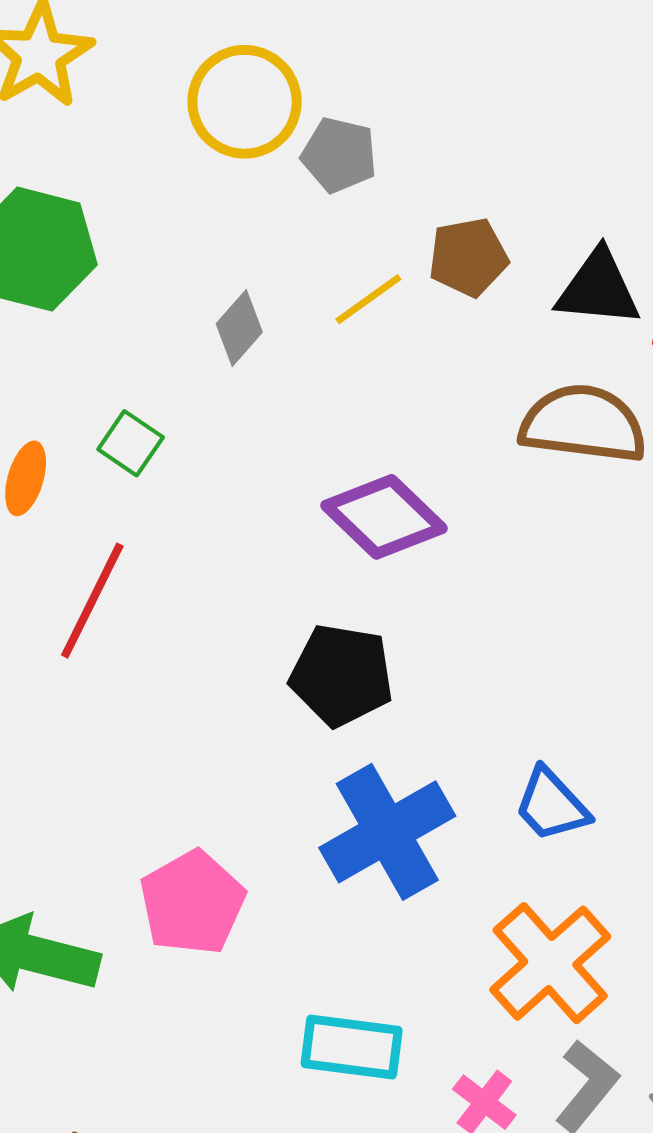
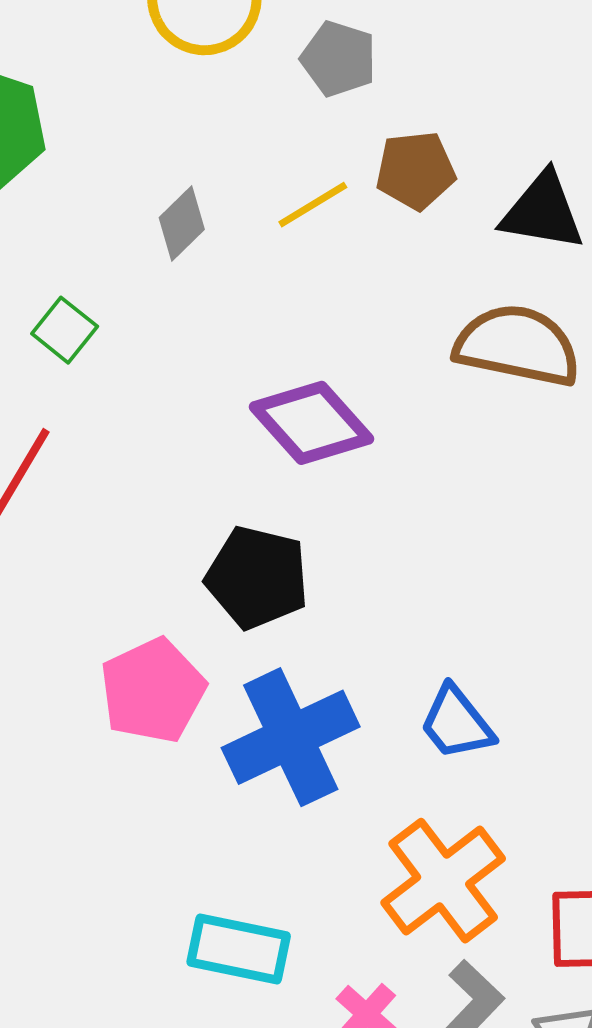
gray pentagon: (339, 155) -> (339, 59), moved
pink pentagon: (192, 903) -> (153, 691), moved

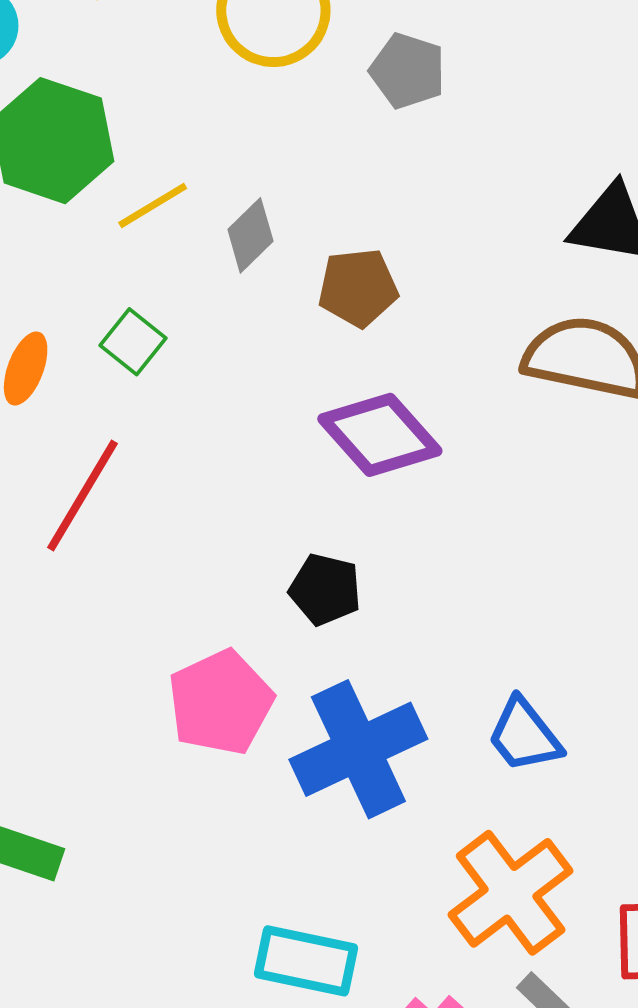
brown pentagon: (416, 170) -> (358, 288), moved
yellow line: (313, 205) -> (153, 206), moved
black pentagon: (257, 577) -> (325, 589), size x0.7

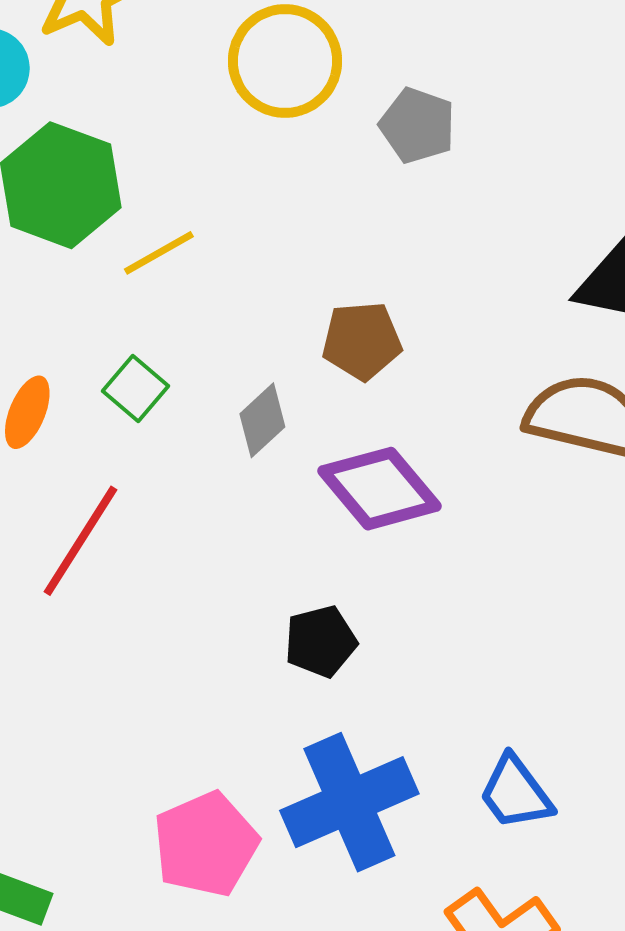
gray diamond: (250, 235) -> (262, 420), moved
black pentagon: (325, 589) -> (321, 641), turned -30
pink pentagon: (221, 702) -> (206, 844), moved

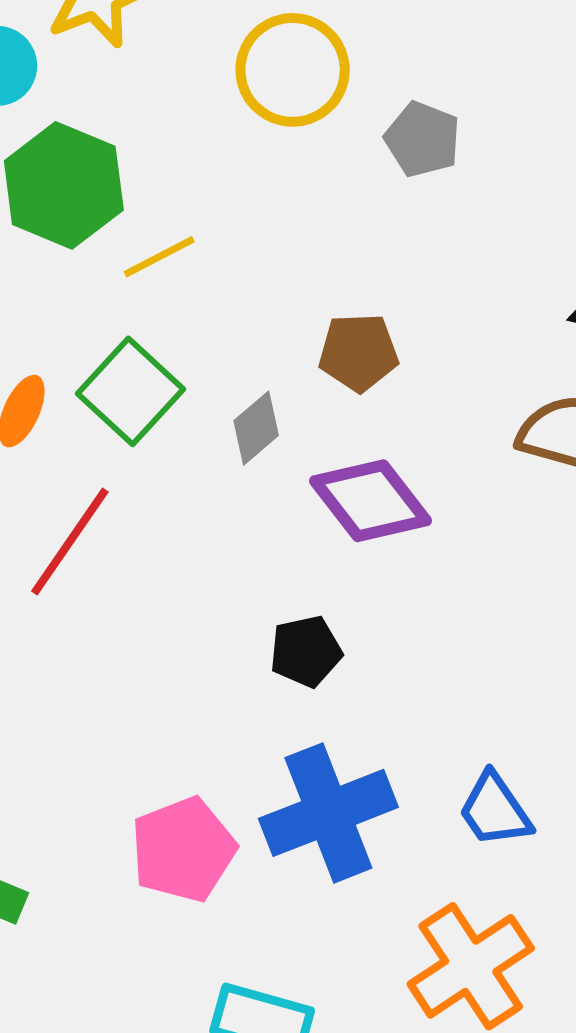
green square: (135, 388) -> (131, 391), size x1.6

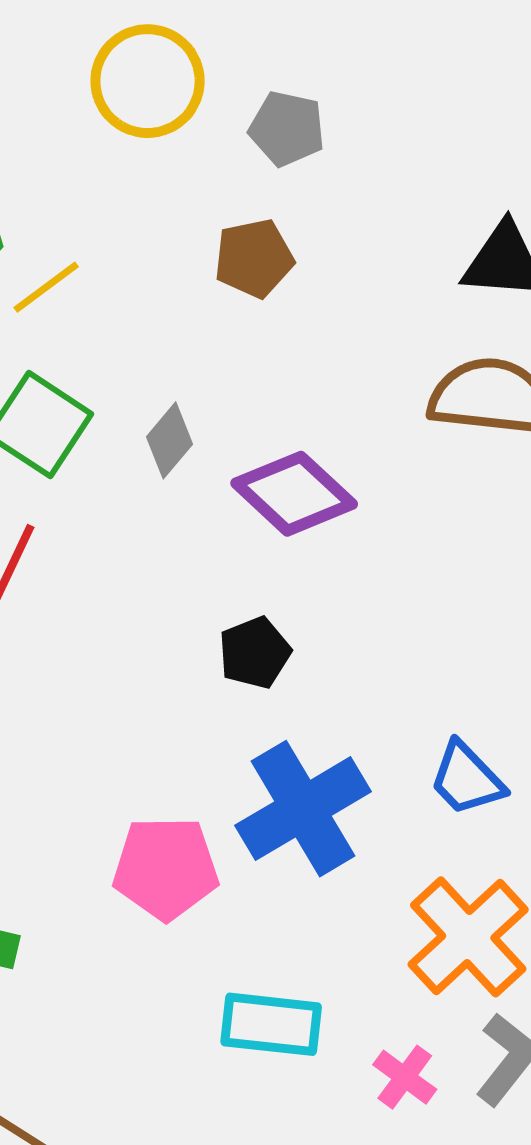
brown pentagon: (359, 352) -> (254, 258), moved
pink pentagon: (183, 850) -> (166, 868), turned 30

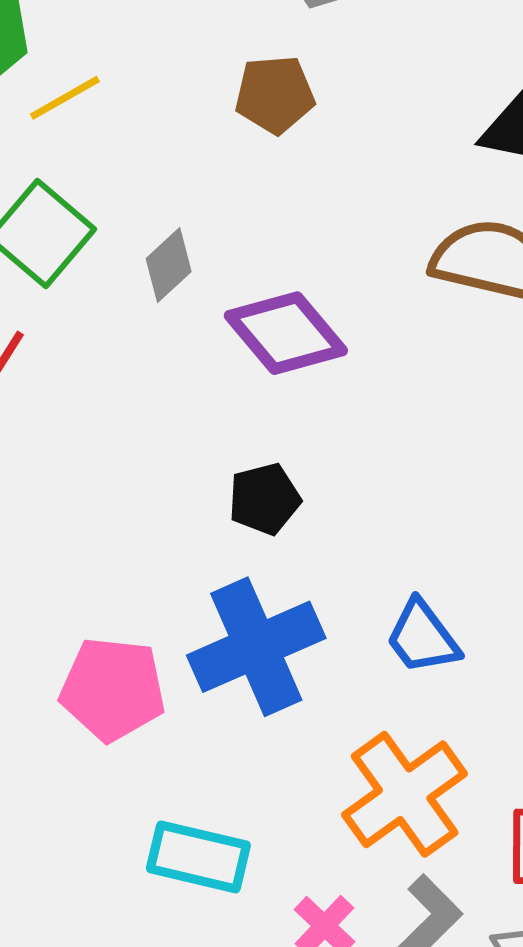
black pentagon: (255, 653) -> (264, 499), moved

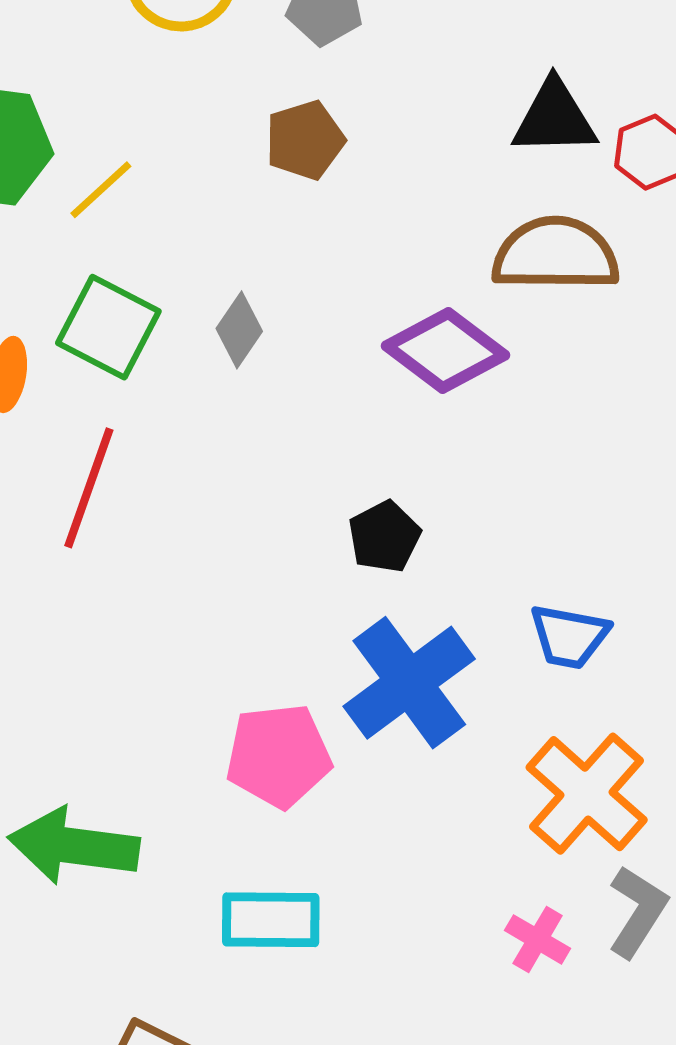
purple diamond: (286, 333) -> (446, 351), moved
blue trapezoid: (422, 637) -> (569, 636), turned -30
cyan rectangle: (198, 857) -> (271, 920), moved

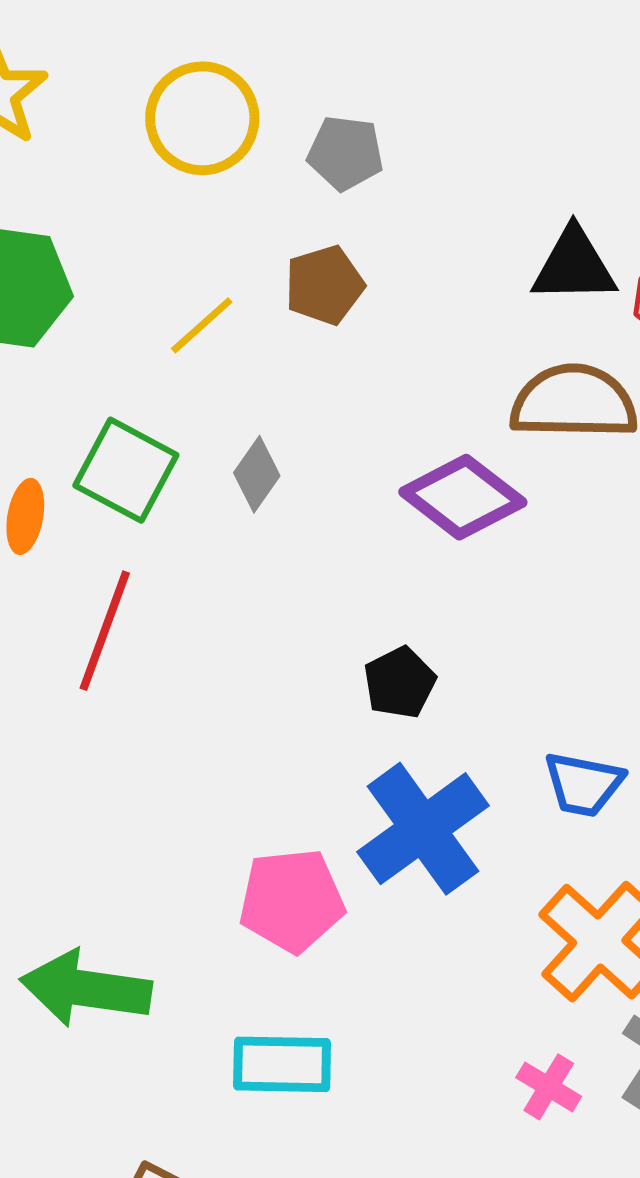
yellow line: (101, 190) -> (202, 325), moved

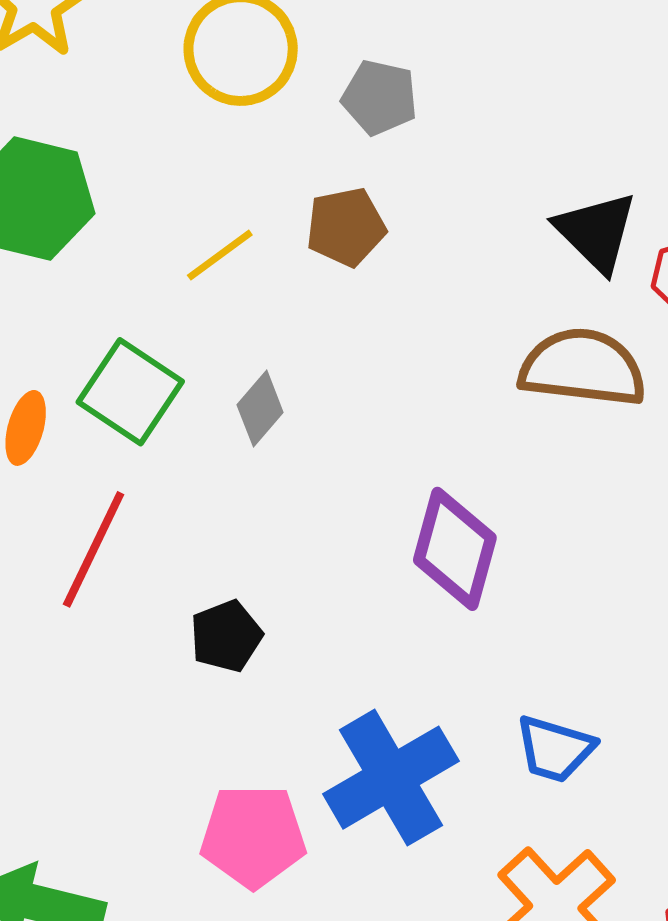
black triangle: (574, 266) -> (596, 232), turned 40
purple diamond: (463, 497) -> (455, 549), moved, turned 62
black pentagon: (400, 683) -> (226, 636), moved

